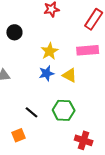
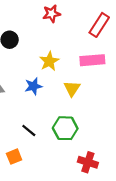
blue star: (47, 73) -> (33, 86), moved
yellow triangle: (70, 75) -> (72, 89), turned 35

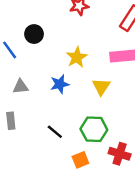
orange square: (14, 157) -> (80, 160), moved
red cross: (88, 162) -> (120, 154), moved

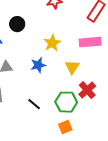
red cross: (120, 154) -> (87, 90), moved, turned 30
orange square: (80, 160) -> (65, 127), moved

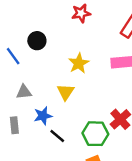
blue star: (38, 65) -> (43, 116), moved
yellow triangle: (72, 67) -> (66, 92), moved

